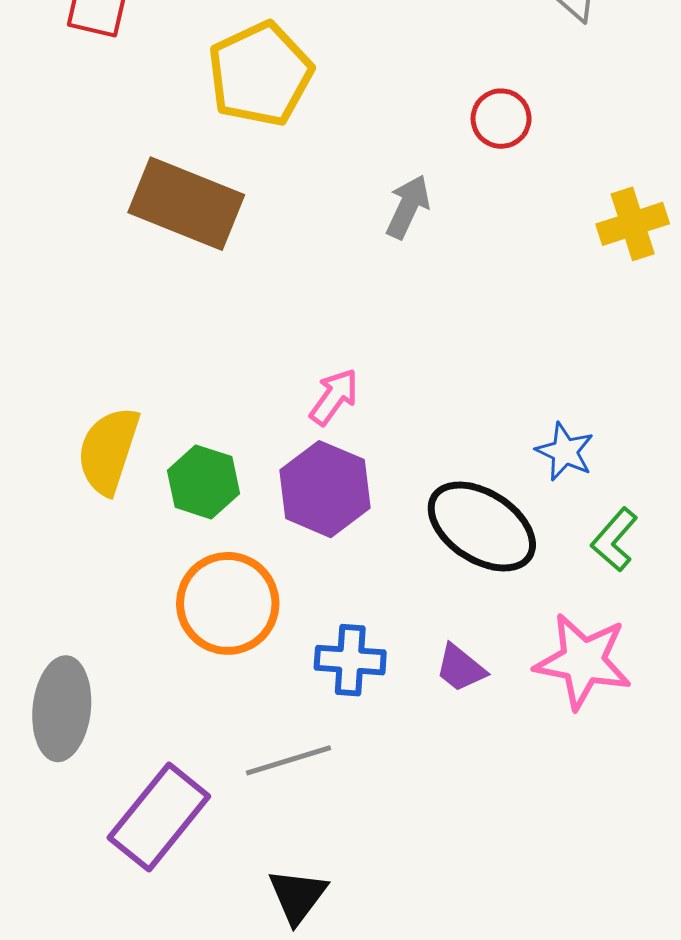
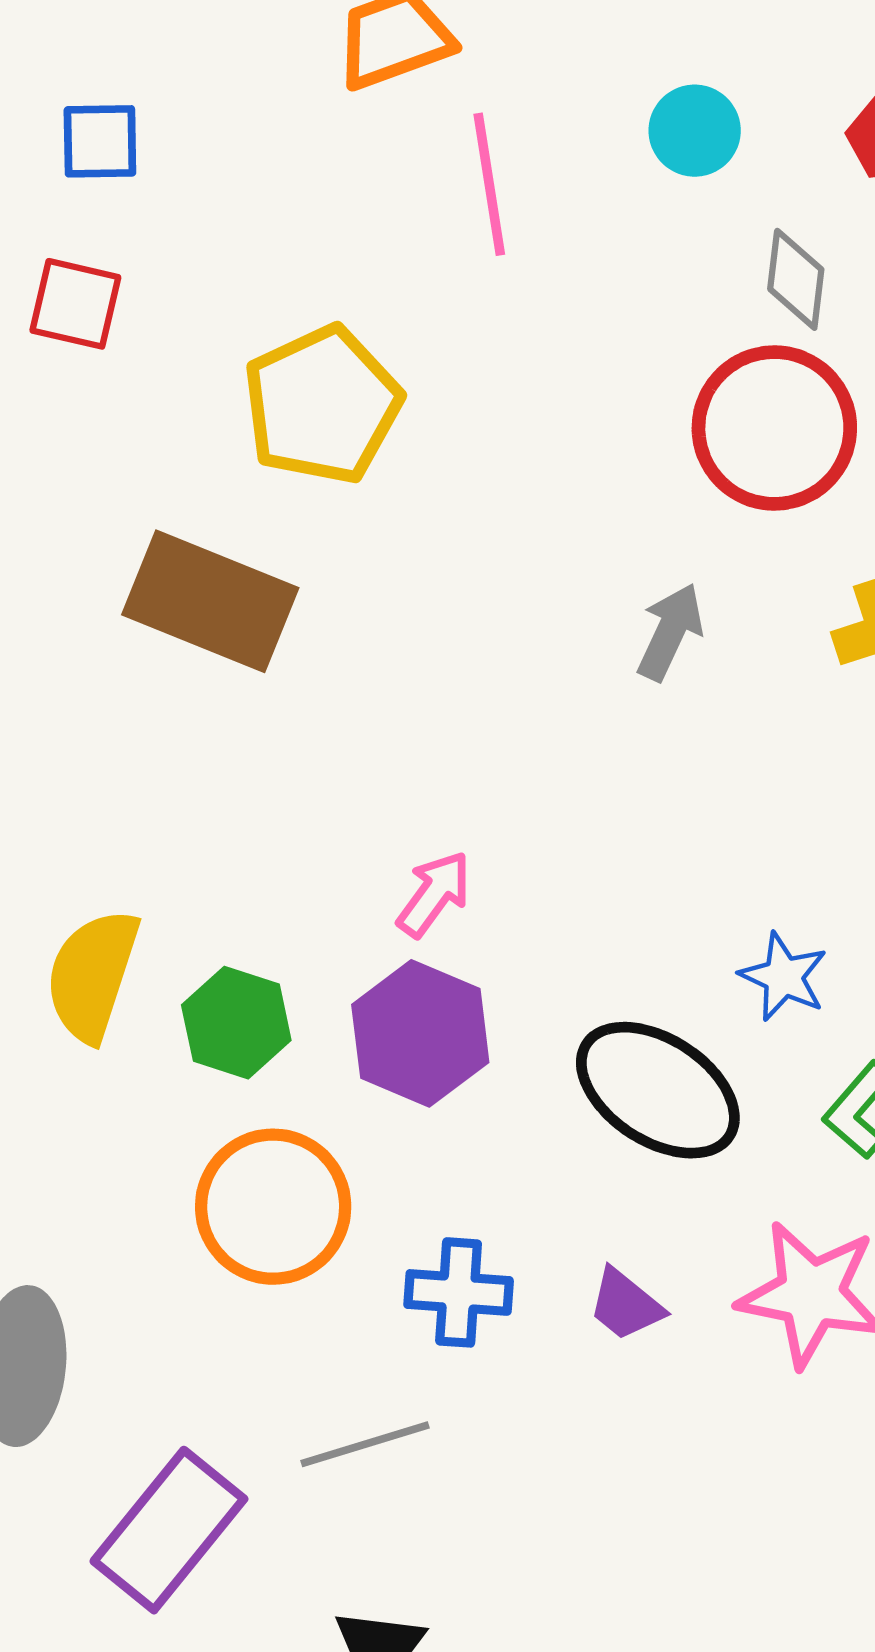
red circle: (501, 119) -> (774, 428), moved, size x1.8
gray arrow: (408, 207) -> (670, 632), moved

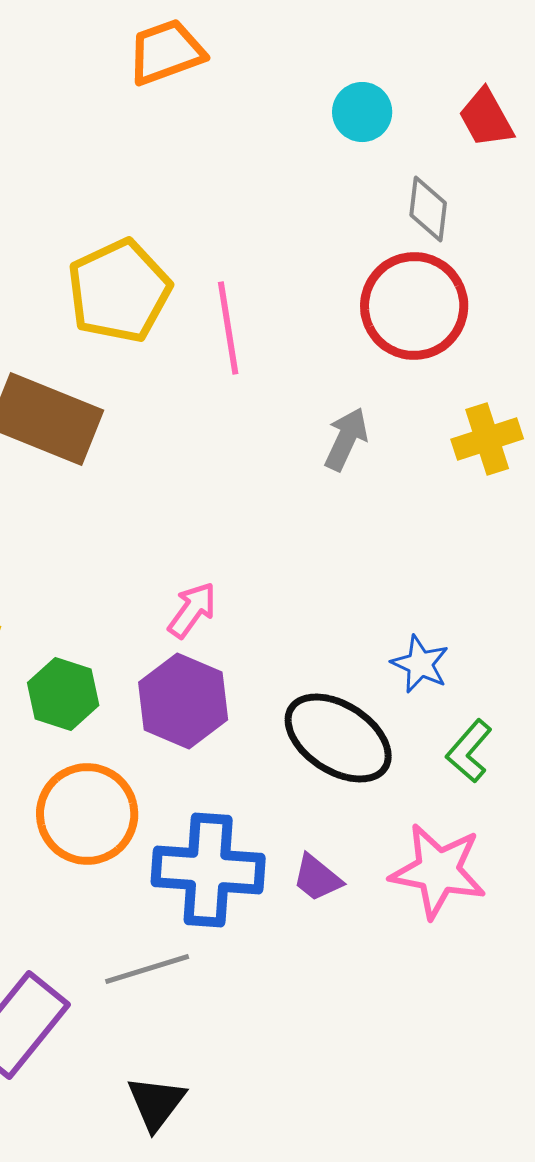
pink line: (489, 184) -> (228, 328), moved
blue cross: (459, 1292) -> (208, 870), size x1.6

